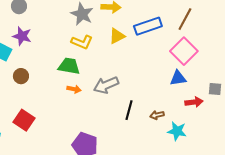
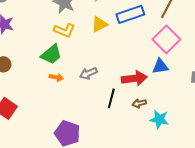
green trapezoid: (69, 66) -> (51, 54), turned 130
gray arrow: (106, 85) -> (88, 73), size x0.7
red arrow: (194, 102) -> (134, 78), moved, size x1.4

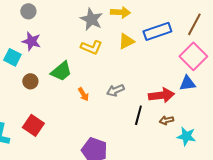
green trapezoid: (51, 54) -> (61, 71), moved
orange arrow: (56, 77) -> (83, 94), turned 48

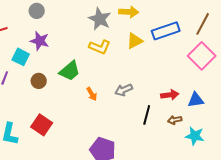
blue triangle: (187, 83) -> (196, 100), moved
red arrow: (161, 95) -> (170, 95), size x0.7

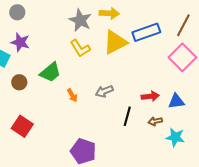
yellow triangle: (135, 41) -> (115, 42), size x1.5
yellow L-shape: (100, 47) -> (80, 48), turned 35

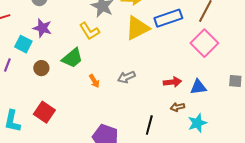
yellow L-shape: (80, 48) -> (89, 31), moved
black line: (127, 116) -> (149, 125), moved
cyan star: (175, 137) -> (197, 123), turned -30

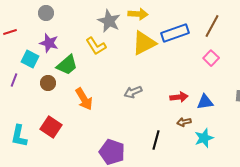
pink square: (204, 43) -> (211, 58), size x0.6
green trapezoid: (72, 58) -> (67, 65), moved
orange arrow: (94, 81) -> (84, 99), moved, size x1.6

